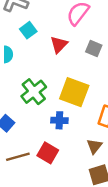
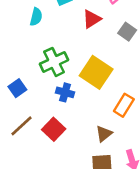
blue cross: (59, 120) -> (65, 92), moved
brown line: (18, 157) -> (22, 126), turned -40

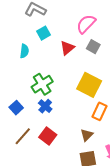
gray square: (127, 32) -> (93, 47), moved
yellow square: (96, 72) -> (89, 85), moved
blue cross: (65, 92) -> (45, 106), moved, turned 32

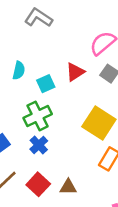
cyan square: (43, 33) -> (46, 84), moved
brown triangle: (87, 135) -> (68, 187), moved, turned 40

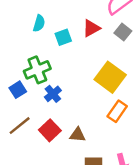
green cross: (38, 116) -> (37, 70), moved

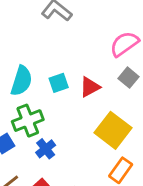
cyan semicircle: (39, 23) -> (21, 81), moved, size x1.5
red triangle: (91, 28) -> (90, 87), moved

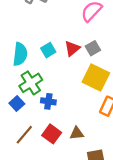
gray square: (129, 78) -> (93, 48), moved, turned 32
blue cross: (46, 149) -> (48, 101), turned -32

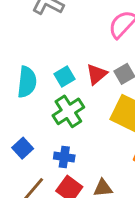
green cross: (31, 83) -> (68, 111), moved
blue cross: (48, 101) -> (64, 157), moved

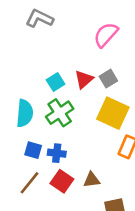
cyan semicircle: (27, 82) -> (25, 113), moved
blue square: (23, 148) -> (33, 150), moved, turned -30

